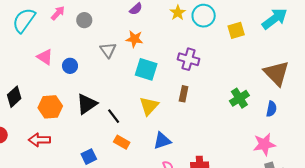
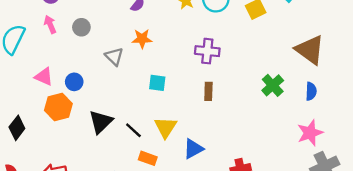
pink arrow: (58, 13) -> (50, 24), turned -56
cyan square: (146, 69) -> (157, 83), moved, size x0.7
yellow triangle: (149, 106) -> (166, 127), moved
orange hexagon: (50, 107) -> (58, 107), moved

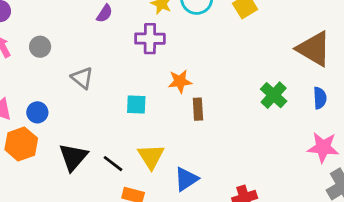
orange star: (142, 39) -> (180, 81), moved
purple cross: (207, 51) -> (150, 39), moved
pink star: (310, 133) -> (323, 147), turned 30

